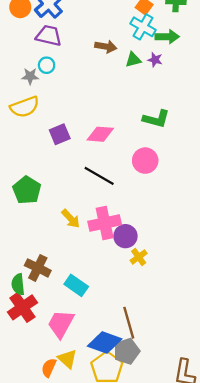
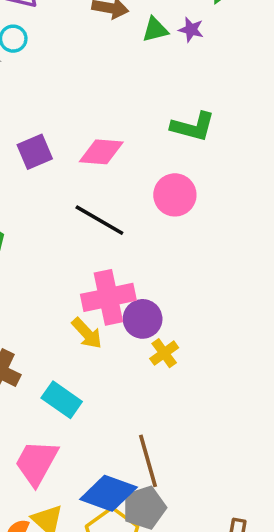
yellow arrow: (71, 219) -> (87, 333), moved

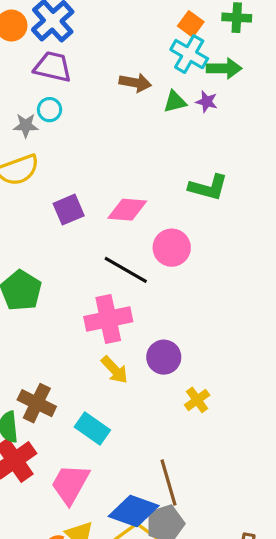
pink circle: (175, 195) -> (172, 248), moved
pink cross: (108, 297) -> (108, 319), moved
yellow cross: (164, 353) -> (197, 400), moved

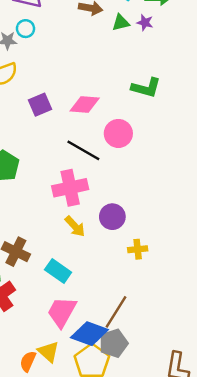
yellow cross: (197, 400) -> (138, 249), turned 30
brown line: (169, 482) -> (116, 312), turned 48
pink trapezoid: (70, 484) -> (62, 312), moved

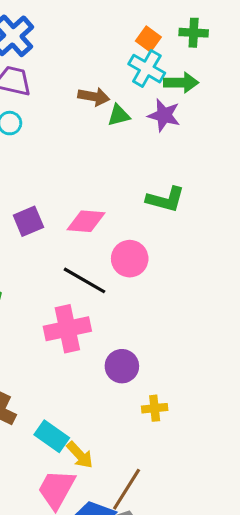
green triangle: (121, 23) -> (119, 115), moved
purple star: (145, 23) -> (164, 115), size x1.5
yellow arrow: (75, 226) -> (80, 455), moved

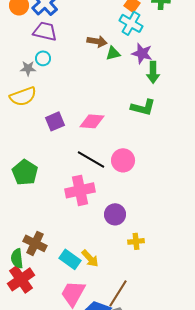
green arrow: (181, 83) -> (153, 72), moved, turned 90
pink circle: (130, 259) -> (123, 160), moved
yellow arrow: (80, 455) -> (90, 258), moved

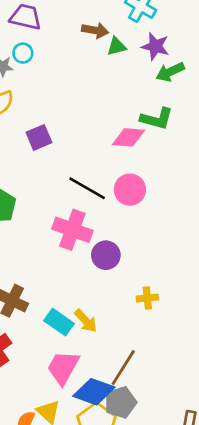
green arrow: (153, 72) -> (170, 72), turned 65
pink diamond: (92, 121) -> (129, 137), moved
pink cross: (80, 190) -> (72, 230), turned 32
purple circle: (115, 214) -> (106, 255), moved

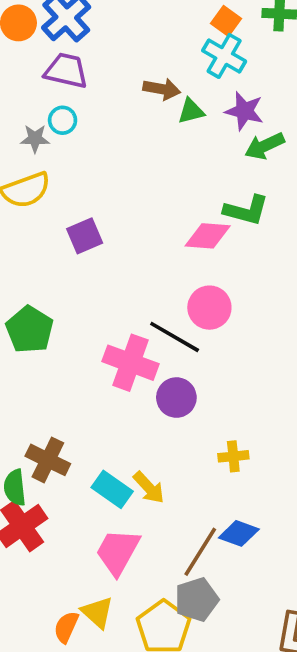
black line: (87, 188) -> (175, 337), moved
blue diamond: (94, 392) -> (239, 533), moved, size x0.7

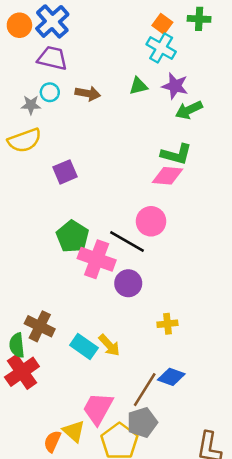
brown arrow: (162, 89) -> (88, 94), moved
pink diamond: (208, 236) -> (167, 176), moved
green pentagon: (29, 330) -> (73, 236), moved
pink trapezoid: (118, 552) -> (98, 408), moved

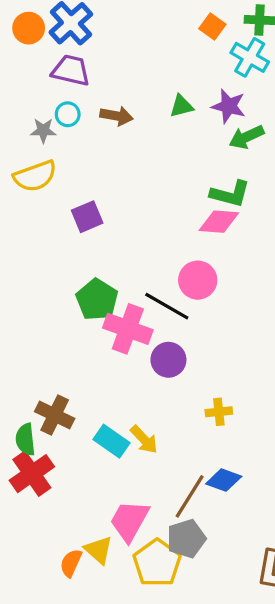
cyan cross: (161, 48) -> (250, 57), moved

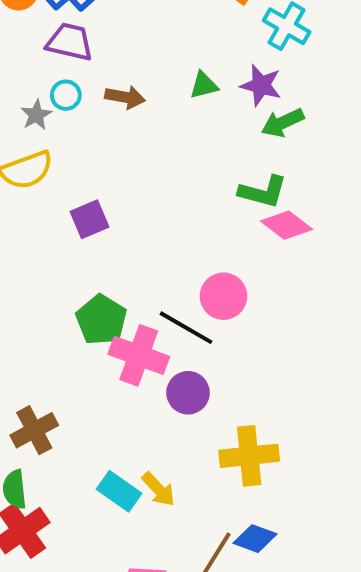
gray star: (43, 131) -> (36, 115), turned -30
pink diamond: (219, 222) -> (287, 225), moved, turned 33
yellow cross: (219, 412) -> (249, 456), size x1.8
brown cross: (55, 415) -> (34, 430), moved, turned 36

